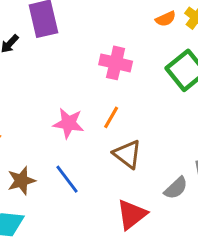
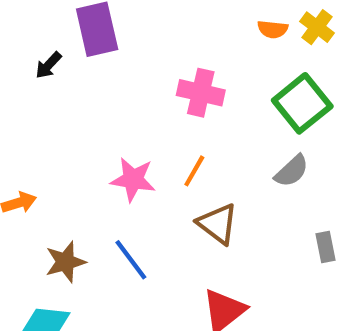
orange semicircle: (166, 19) -> (273, 29), turned 30
gray semicircle: (176, 188) -> (292, 171), moved

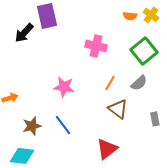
black arrow: (48, 65) -> (24, 33), size x1.5
orange line: (194, 171) -> (110, 83), moved
brown triangle: (218, 224) -> (118, 109), moved

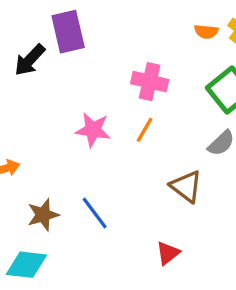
orange line: (110, 83) -> (145, 130), moved
pink star: (64, 87) -> (93, 130), moved
red triangle: (107, 149) -> (168, 253), size x0.7

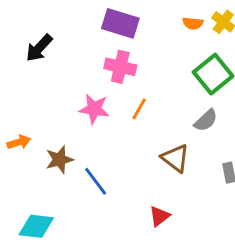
purple rectangle: (68, 32) -> (120, 23), moved, turned -60
pink cross: (150, 82) -> (120, 67), moved
brown star: (43, 215) -> (59, 160), moved

